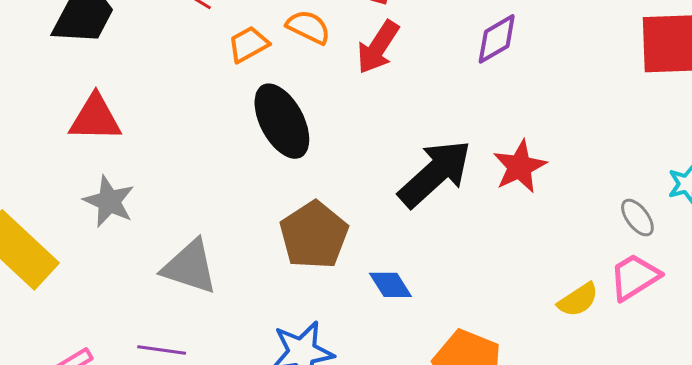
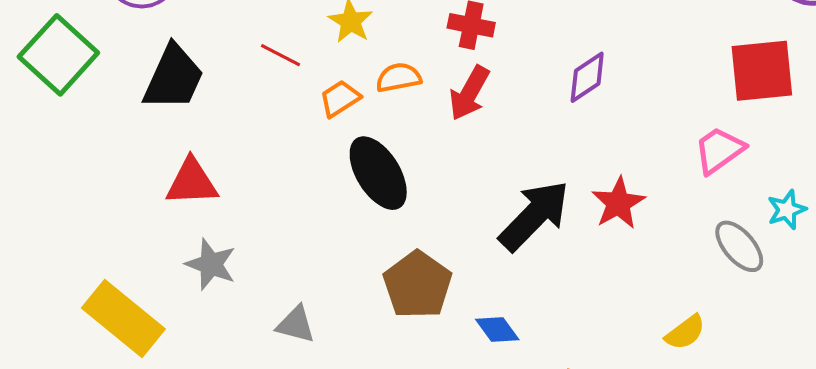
orange semicircle: (308, 27) -> (399, 77), turned -33
gray ellipse: (637, 218) -> (739, 246), size x1.4
gray triangle: (190, 267) -> (296, 324), size x0.7
pink trapezoid: (635, 277) -> (719, 150), moved

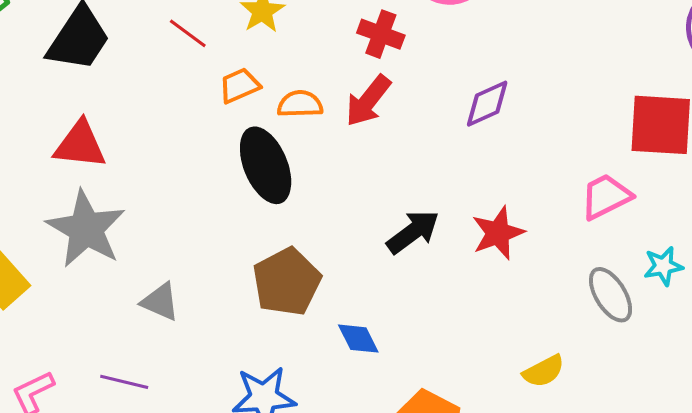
orange semicircle: (399, 77) -> (300, 104), moved
black arrow: (534, 216) -> (413, 232), size x0.7
gray star: (211, 264) -> (86, 229), size x1.5

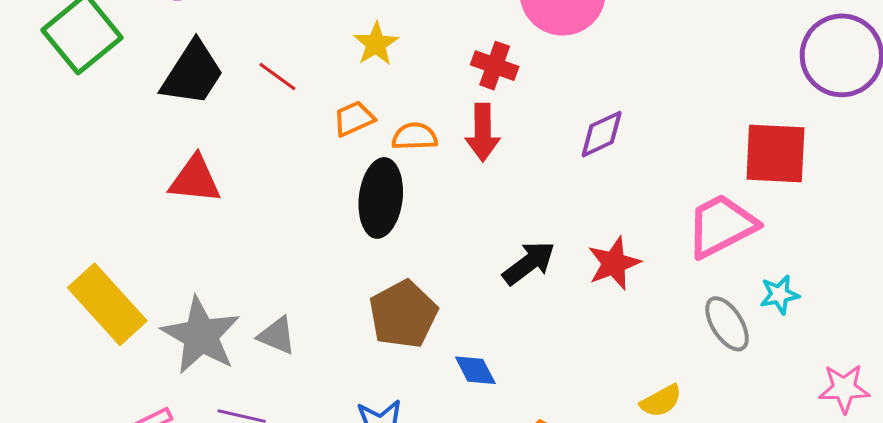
red line: (188, 33) -> (277, 77), moved
red arrow: (368, 101) -> (483, 132), turned -38
black ellipse: (266, 165) -> (381, 198), turned 30
pink trapezoid: (606, 197) -> (721, 226), size x1.4
gray star: (86, 229) -> (201, 335), moved

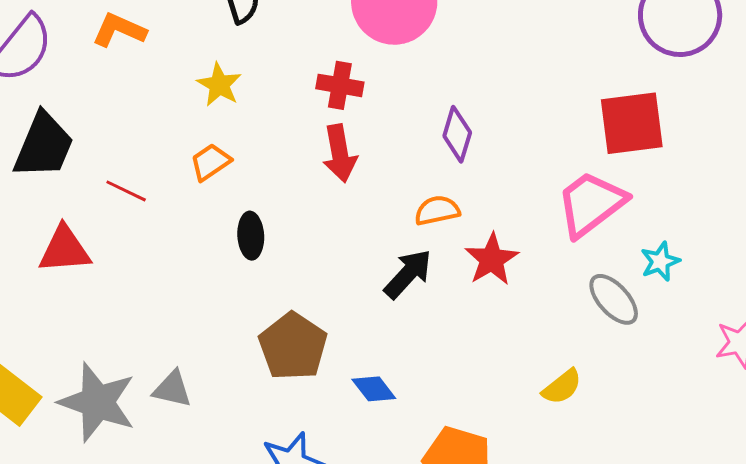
red line: (277, 77) -> (126, 191), moved
purple diamond: (602, 134) -> (457, 134), turned -38
orange semicircle: (415, 136) -> (437, 210), moved
black ellipse: (381, 198) -> (251, 236), size x0.6

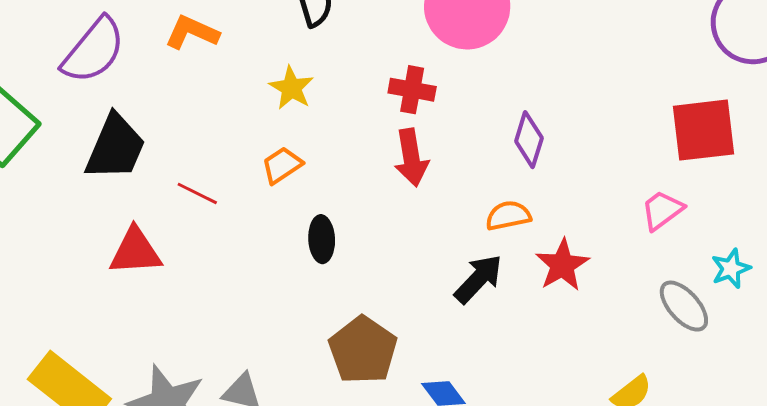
pink trapezoid: (591, 204) -> (662, 210), size x0.6

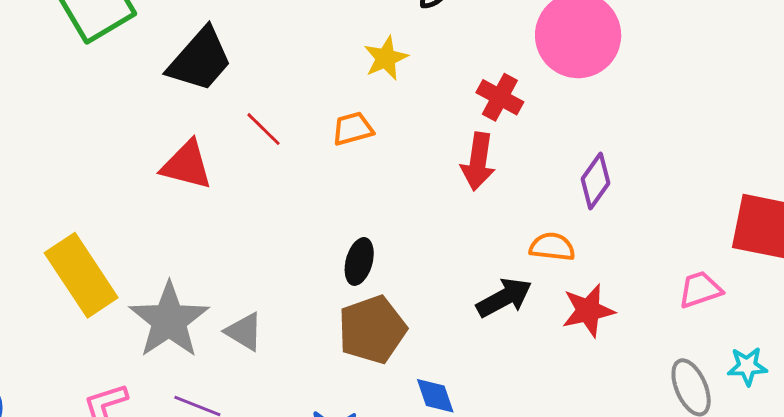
black ellipse: (322, 239) -> (359, 261), moved

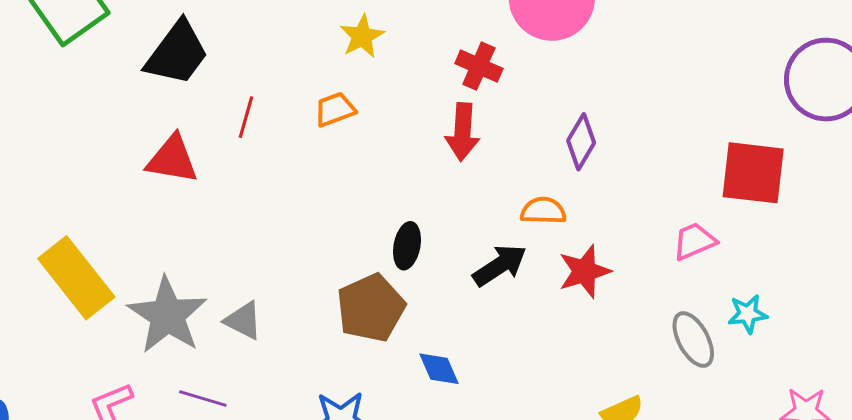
red line: (263, 129) -> (246, 117), turned 66
black ellipse: (359, 261) -> (407, 246), moved

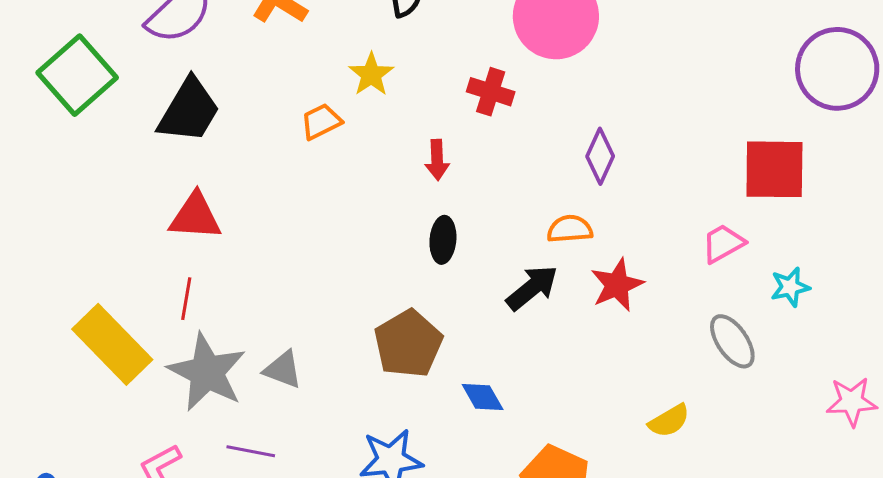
orange trapezoid: (335, 109) -> (321, 122), moved
red line: (246, 117) -> (186, 299), moved
red arrow: (463, 132) -> (437, 160), moved, size x0.7
black ellipse: (407, 246) -> (443, 240), moved
cyan star: (748, 314) -> (790, 287), moved

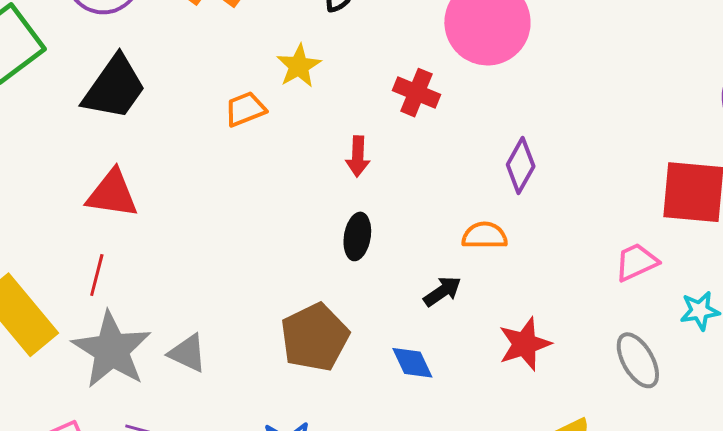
red star: (617, 285) -> (525, 344), moved
black arrow: (532, 288) -> (442, 291), size x0.7
blue diamond: (483, 397) -> (412, 363), moved

